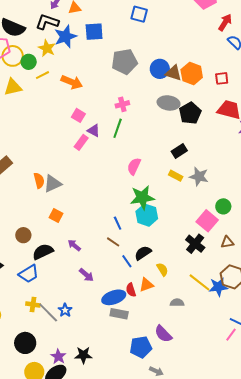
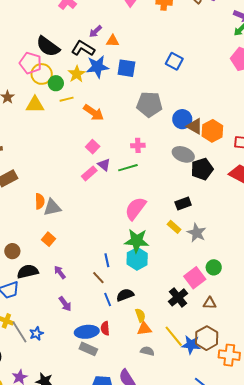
green line: (118, 128) -> (128, 168), turned 42
pink semicircle: (134, 166) -> (135, 208), size x1.4
orange triangle: (146, 285) -> (144, 329), moved

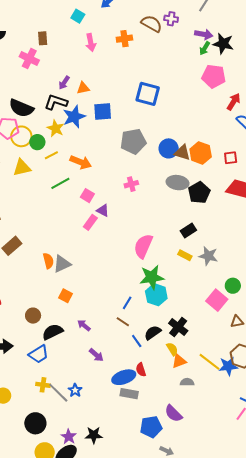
blue square: (174, 61) -> (148, 94), size x1.4
green line: (128, 168) -> (60, 183), moved
blue line: (107, 260) -> (127, 303), turned 56
black cross: (178, 297) -> (178, 327), moved

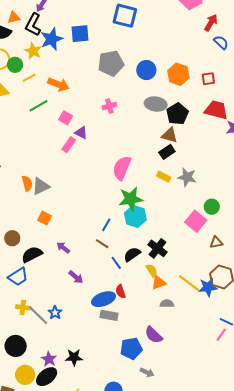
orange triangle: (83, 88) -> (14, 17), moved
black L-shape: (56, 102) -> (33, 25), turned -80
brown triangle: (182, 153) -> (169, 135), moved

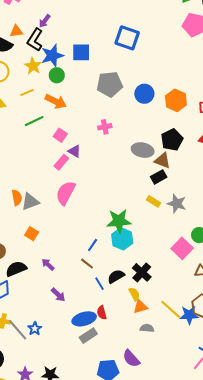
green circle: (15, 65) -> (57, 75), moved
gray ellipse: (156, 104) -> (143, 150), moved
pink semicircle: (122, 168) -> (66, 193), moved
gray rectangle: (109, 315) -> (88, 336), turned -48

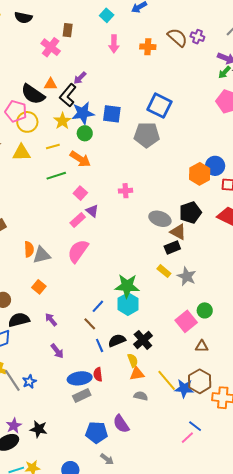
gray pentagon: (110, 84) -> (147, 135), moved
blue circle: (144, 94) -> (215, 166), moved

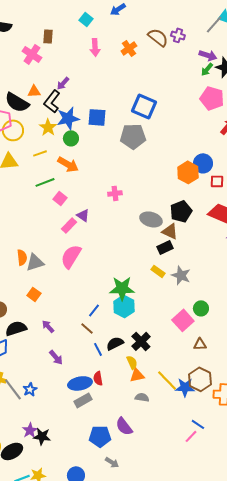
orange cross: (148, 47) -> (129, 48), turned -35
pink square: (80, 193) -> (60, 198), moved
purple star: (14, 426) -> (30, 430), moved

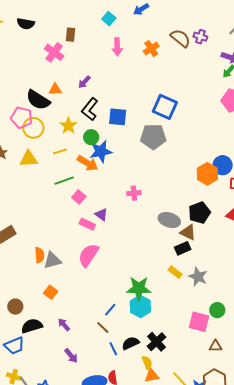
black L-shape: (52, 101) -> (90, 109), moved
blue star: (68, 118) -> (101, 151), moved
pink rectangle: (69, 225) -> (87, 224), turned 70
pink square: (183, 320) -> (199, 322), turned -35

